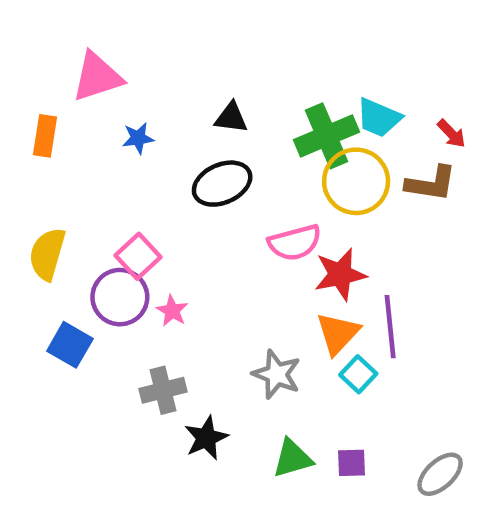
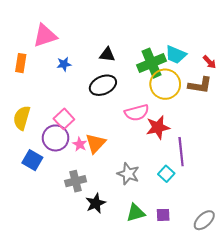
orange triangle: (338, 333) -> (96, 143), moved

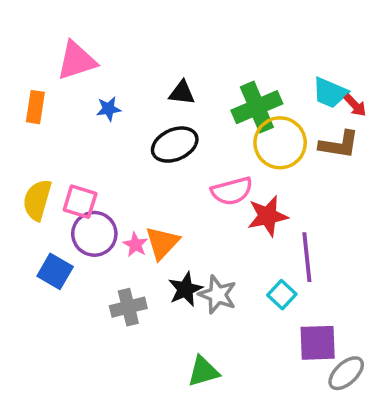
cyan trapezoid: (176, 55) -> (330, 93), moved
pink square: (64, 119) -> (80, 202), moved, turned -30
black star: (96, 203) -> (185, 289), moved
green triangle: (136, 213) -> (203, 371), moved
purple square: (163, 215) -> (318, 343), moved, size x1.6

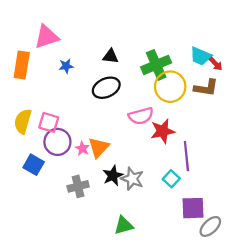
orange rectangle: (35, 107) -> (22, 65), size x1.4

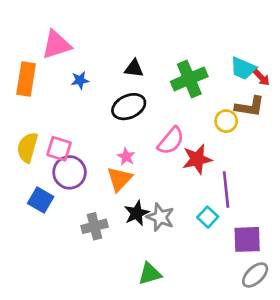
yellow circle: (170, 87) -> (226, 121), moved, size x0.6
pink semicircle: (141, 116) -> (171, 141), turned -35
pink star: (82, 148) -> (126, 157), moved
purple square: (193, 208) -> (247, 239), moved

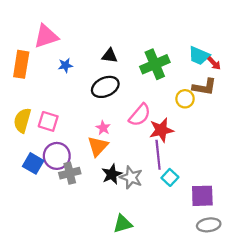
purple circle: (70, 172) -> (57, 156), moved
purple line: (226, 189) -> (158, 155), moved
gray cross: (95, 226) -> (70, 173), moved
gray ellipse: (255, 275) -> (209, 225), turned 35

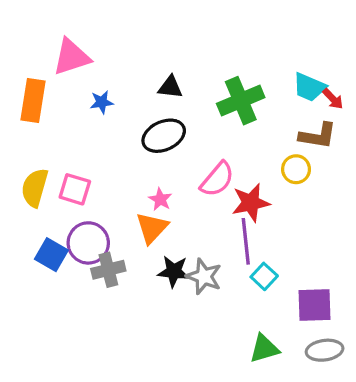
yellow circle: (185, 99) -> (296, 169), moved
black star: (112, 174) -> (174, 271), turned 30
green triangle: (123, 224) -> (264, 349), moved

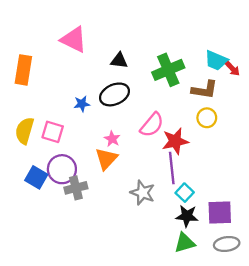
pink triangle: (71, 57) -> (74, 40), moved, turned 44
blue star: (102, 102) -> (82, 104), moved
brown L-shape: (318, 136) -> (204, 90), moved
black star: (174, 271) -> (187, 216), moved

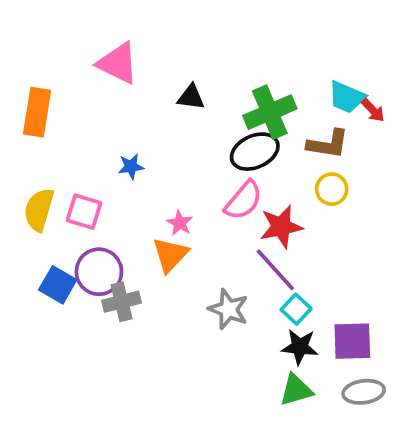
black ellipse: (114, 94) -> (255, 152), moved
purple line: (172, 168) -> (275, 270), turned -36

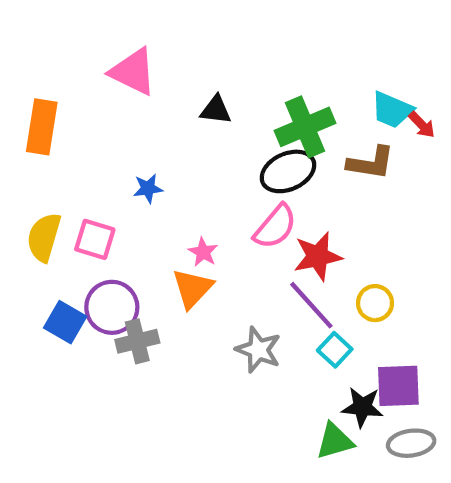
yellow circle: (332, 189) -> (375, 303), moved
black star: (300, 347) -> (362, 407), moved

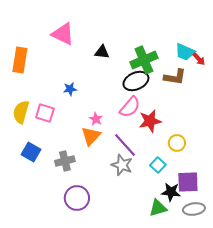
purple line: (311, 305) -> (125, 145), moved
purple circle: (112, 307) -> (77, 198), moved

